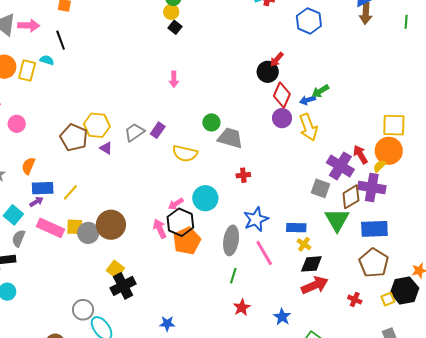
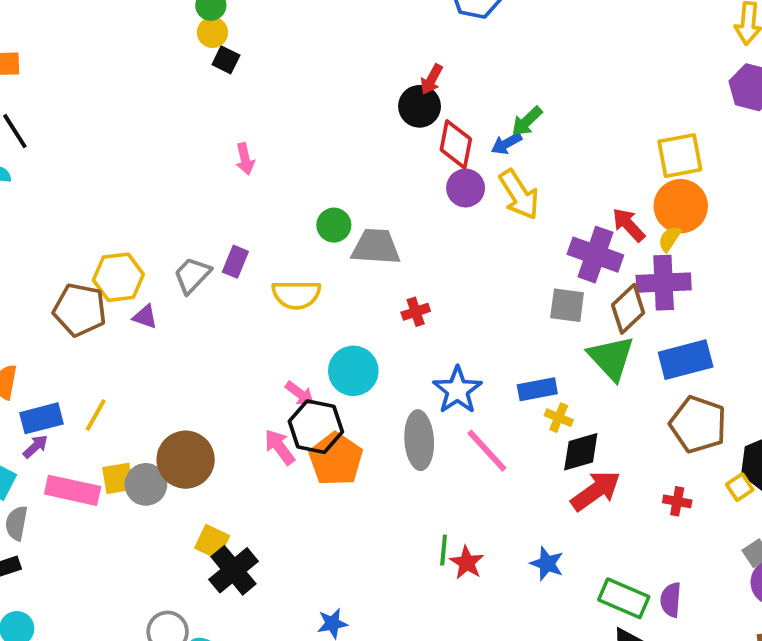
pink arrow: (176, 204) -> (300, 394), turned -98
green line: (233, 276) -> (444, 550), moved

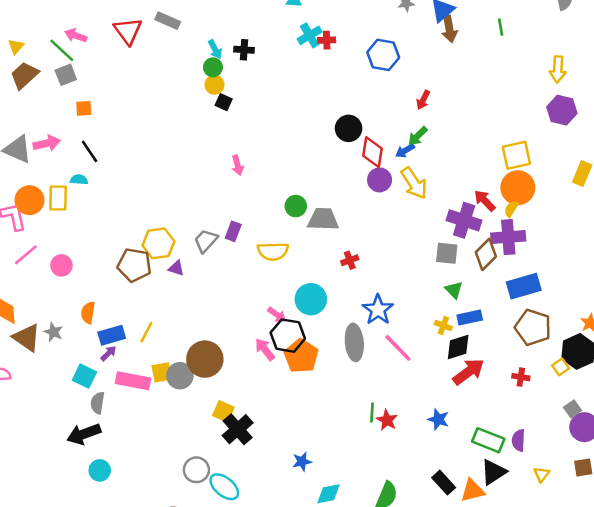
red arrow: (432, 79) -> (423, 100), moved
green triangle: (611, 358) -> (454, 290), moved, size x0.6
blue rectangle: (537, 389) -> (470, 317), moved

